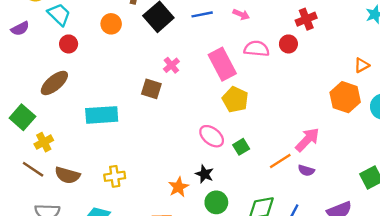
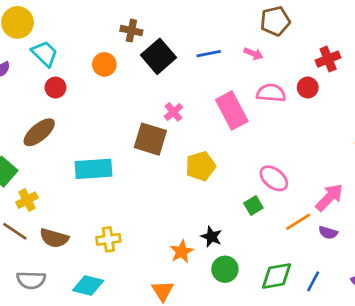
brown square: (151, 89) -> (150, 139), size x1.4
yellow pentagon: (235, 100) -> (201, 166), moved, turned 30
pink ellipse: (212, 136) -> (274, 178), moved

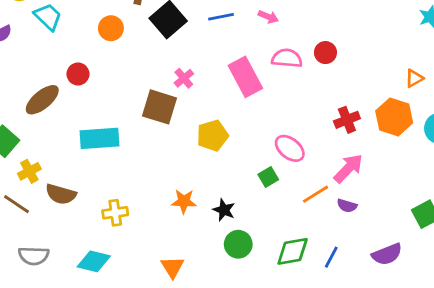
red cross: (328, 59) -> (347, 120), moved
red circle: (55, 88) -> (78, 74), moved
brown semicircle: (54, 238) -> (61, 194), moved
orange star: (182, 252) -> (184, 201), moved, turned 30

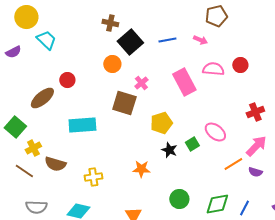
orange circle: (111, 28) -> (112, 64), moved
green square: (268, 177) -> (192, 144), moved
black star: (224, 210) -> (169, 150), moved

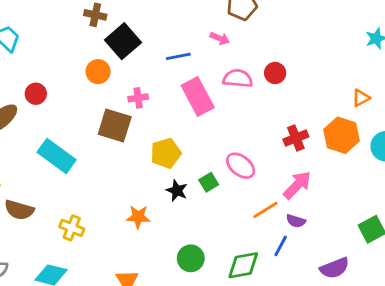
blue line: (167, 40) -> (178, 56), moved
pink cross: (141, 83) -> (138, 98), turned 32
cyan rectangle: (82, 125) -> (57, 156), turned 40
yellow cross: (93, 177) -> (72, 228), turned 30
blue line: (244, 208) -> (281, 246), moved

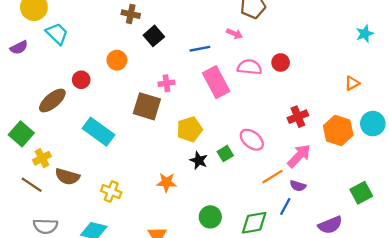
black square: (123, 41) -> (154, 36), size x0.7
orange circle: (98, 72) -> (117, 60), moved
orange hexagon: (341, 135) -> (338, 130), moved

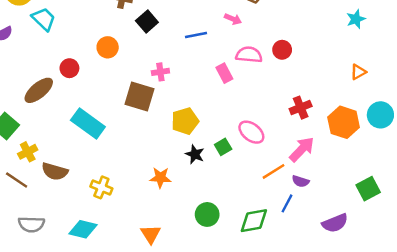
cyan star: (365, 34) -> (356, 19), moved
pink rectangle: (216, 82) -> (224, 73), moved, size x0.6

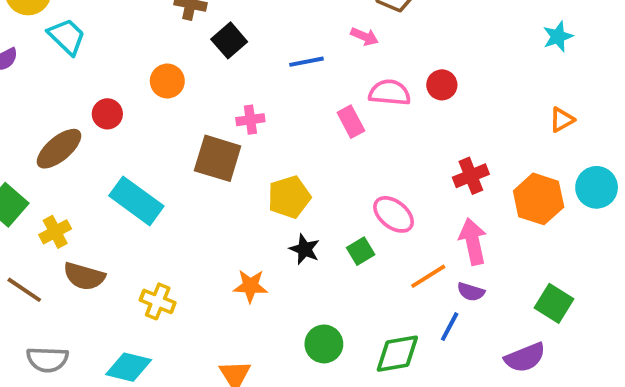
green square: (223, 147) -> (361, 251), moved
pink arrow: (302, 149) -> (473, 241), turned -56
yellow cross: (28, 152) -> (55, 232), moved
green square: (368, 189) -> (554, 303), moved, turned -30

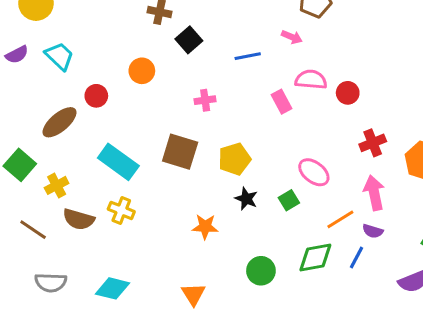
cyan trapezoid: (67, 37) -> (60, 56), moved
red circle: (442, 85) -> (348, 93), moved
brown square: (218, 158) -> (180, 152), moved
yellow cross: (158, 301) -> (121, 210), moved
green diamond: (397, 354) -> (315, 258), moved

